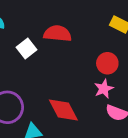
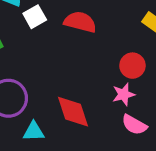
white square: (26, 48) -> (35, 17), moved

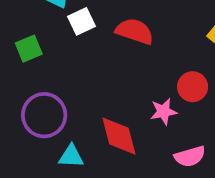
pink star: (124, 94) -> (164, 112), moved
pink semicircle: (134, 125) -> (190, 156), turned -50

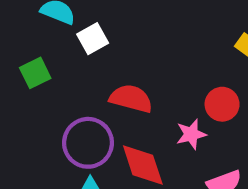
red semicircle: (135, 31) -> (131, 99), moved
purple circle: (44, 115) -> (88, 143), moved

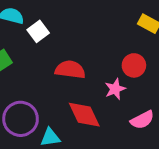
purple circle: (88, 143) -> (21, 119), moved

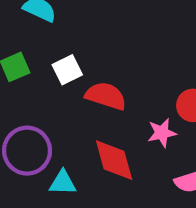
white square: (38, 31) -> (67, 70), moved

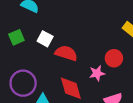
white square: (67, 70) -> (45, 39), turned -35

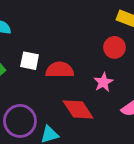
red circle: (114, 58) -> (114, 47), moved

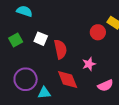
red circle: (114, 47) -> (98, 32), moved
red semicircle: (60, 70) -> (60, 49), turned 66

